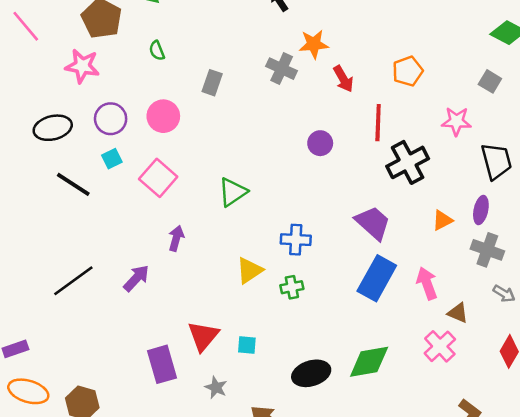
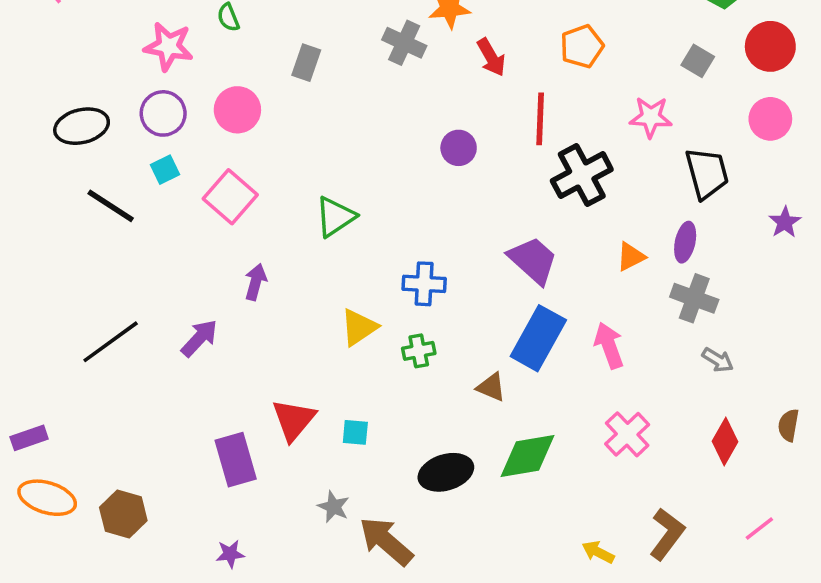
pink star: (82, 66) -> (169, 46), moved
brown triangle: (458, 313) -> (491, 387), moved
gray star: (216, 387) -> (334, 507), moved

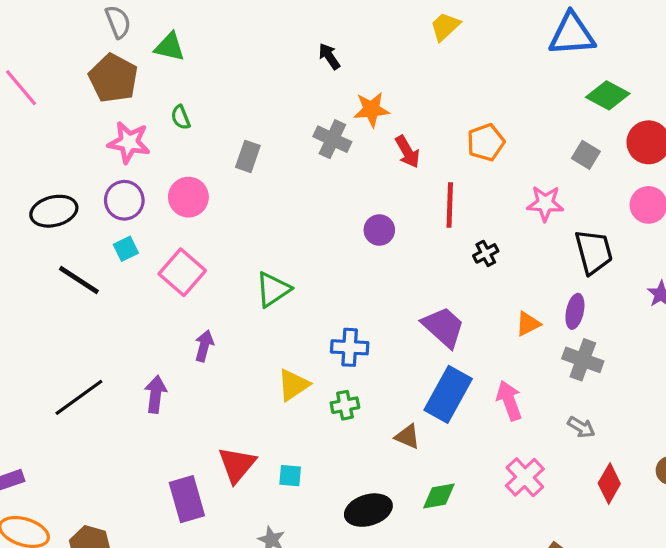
black cross: (582, 175) -> (486, 253), size x0.5
purple arrow: (199, 338) -> (156, 394), turned -36
gray arrow: (718, 360) -> (581, 427), moved
green diamond: (527, 456) -> (439, 496), size x0.7

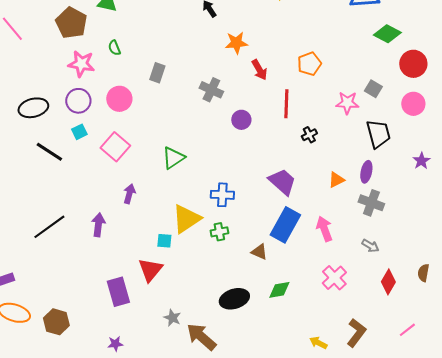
gray cross: (332, 139) -> (211, 90), moved
gray square: (586, 155) -> (373, 89), moved
yellow triangle: (293, 385) -> (186, 219), size x1.4
cyan square: (290, 476) -> (164, 241), moved

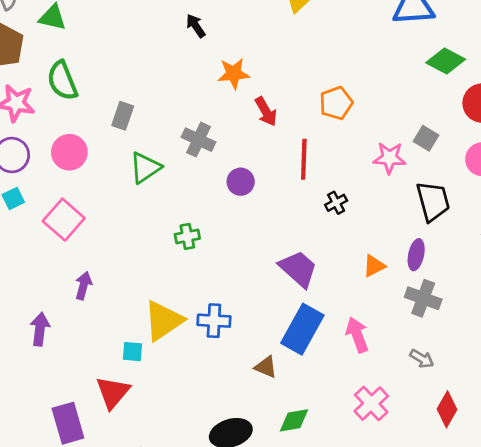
green semicircle: (114, 48) -> (62, 81), size x1.8
green triangle: (173, 158) -> (145, 168), moved
blue cross: (222, 195) -> (214, 321), moved
green cross: (219, 232) -> (187, 236), moved

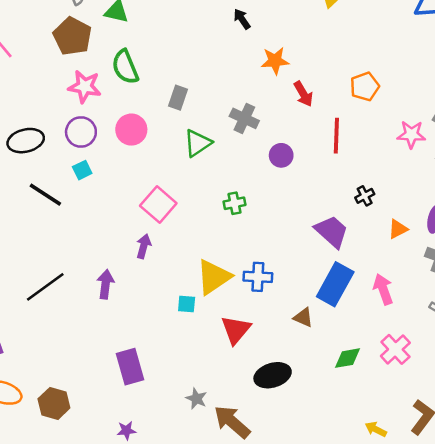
black cross: (336, 203) -> (365, 196), moved
pink square: (64, 220) -> (158, 204), moved
red triangle: (113, 392) -> (236, 330), moved
green diamond: (294, 420) -> (348, 358), moved

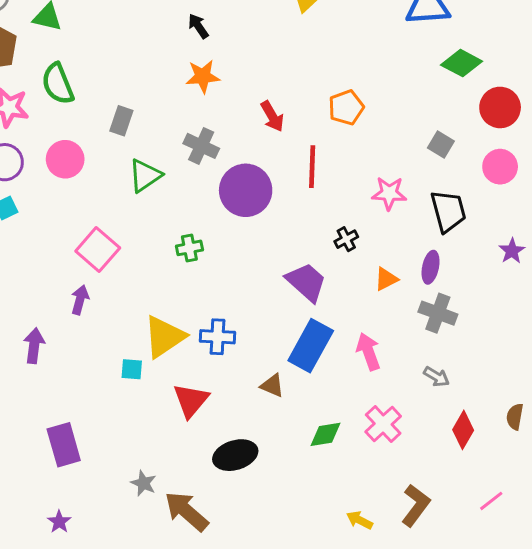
orange star: (275, 61) -> (203, 76), moved
pink star: (411, 134) -> (389, 193), moved
purple circle: (281, 155) -> (246, 190), size x1.8
purple star: (126, 430) -> (59, 522), turned -30

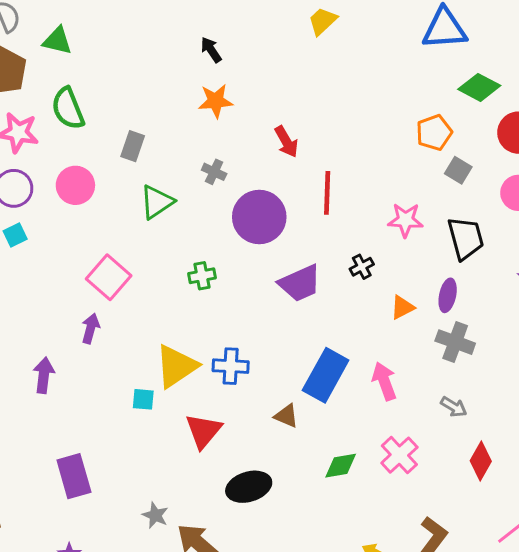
orange pentagon: (346, 107) -> (434, 133), moved
gray cross: (201, 146) -> (214, 172), size x0.7
purple trapezoid: (306, 282) -> (300, 283), moved, turned 114

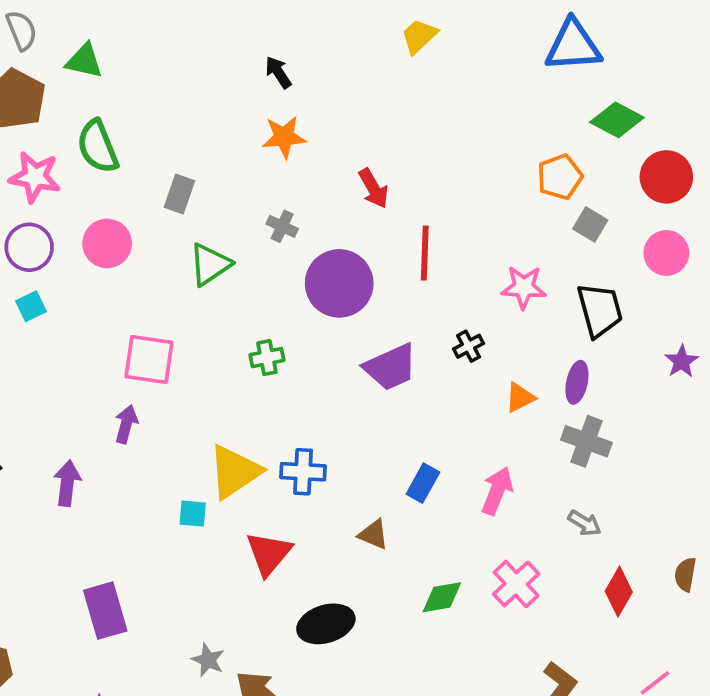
pink square: (109, 277) -> (149, 359), turned -33
blue rectangle: (326, 375) -> (423, 483), size x0.6
pink arrow: (384, 381) -> (497, 491), turned 42

